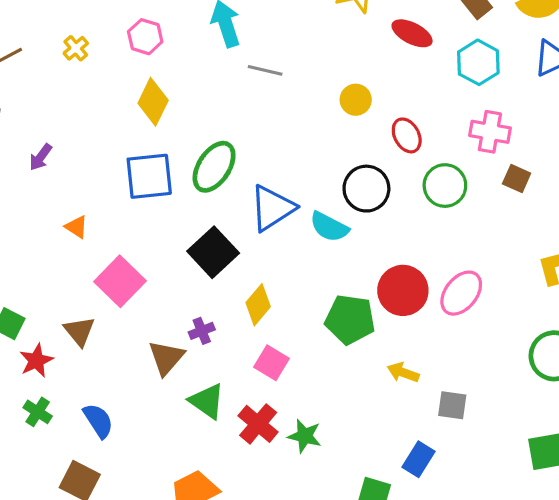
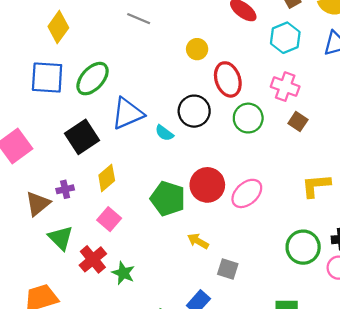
red ellipse: (407, 135) -> (228, 79), size x1.4
cyan semicircle: (329, 227) -> (164, 133), size x0.7

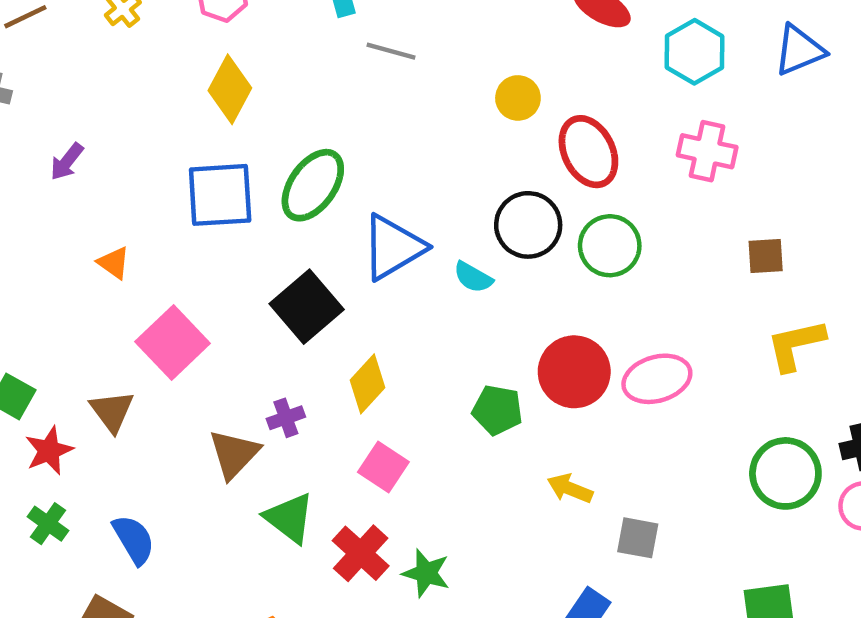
green circle: (248, 118) -> (610, 246), moved
brown square: (298, 122) -> (766, 256), moved, turned -30
pink ellipse: (247, 193) -> (657, 379), turned 32
green pentagon: (168, 199) -> (497, 410), size x0.7

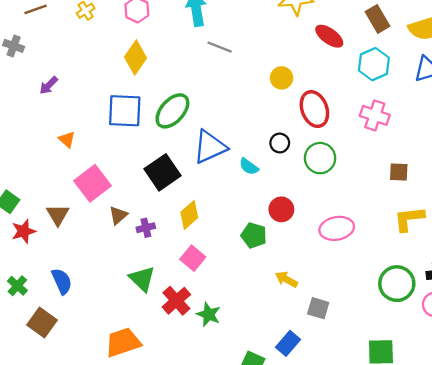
black circle: (528, 225) -> (280, 143), size x0.6
red circle: (574, 372) -> (281, 209), moved, size x0.7
brown triangle: (234, 454) -> (118, 215), moved, size x0.7
green cross: (48, 524) -> (17, 286), moved

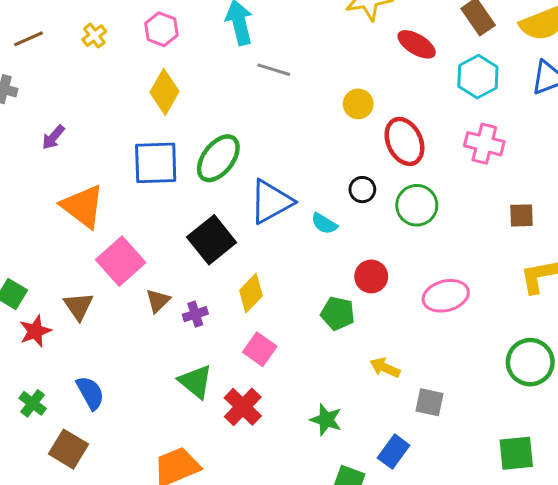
orange triangle: (67, 139) -> (83, 206), size x2.0
green star: (209, 314) -> (326, 420), moved

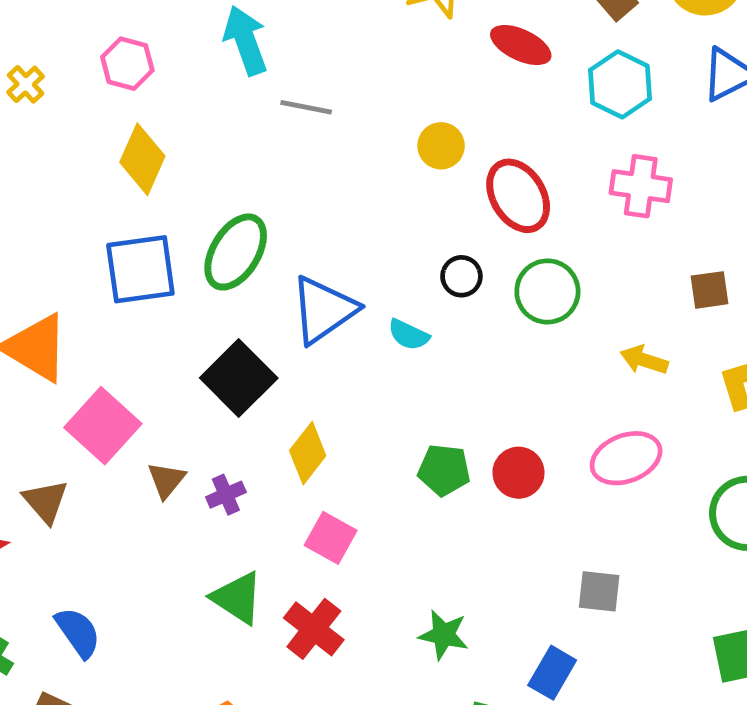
red circle: (371, 276) -> (518, 473), moved
pink ellipse: (446, 296) -> (626, 458), moved
yellow arrow: (385, 368) -> (644, 360), moved

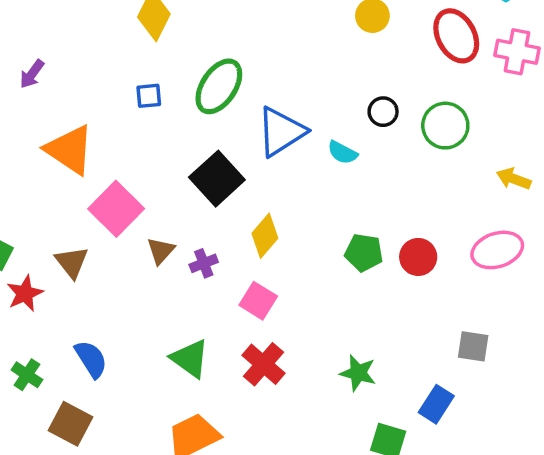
red ellipse: (518, 196) -> (456, 36), moved
blue square: (140, 269) -> (149, 96), size x0.5
pink square: (331, 538) -> (258, 301), moved
green triangle: (237, 598) -> (190, 359), moved

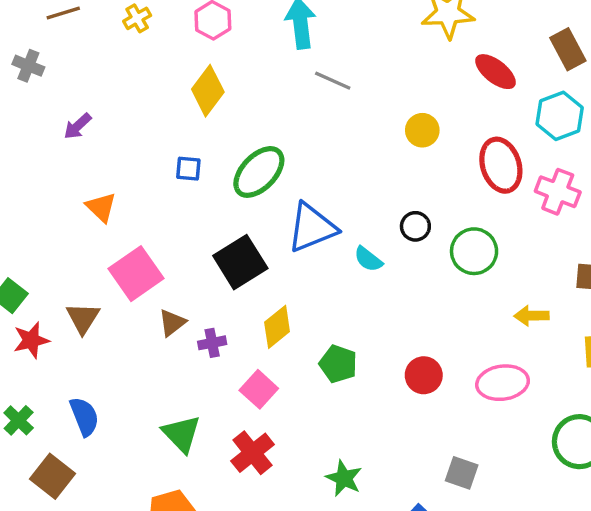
orange triangle: (70, 150) -> (101, 207), size x0.6
yellow arrow: (514, 179) -> (531, 316), turned -32
green pentagon: (364, 253) -> (338, 364), moved

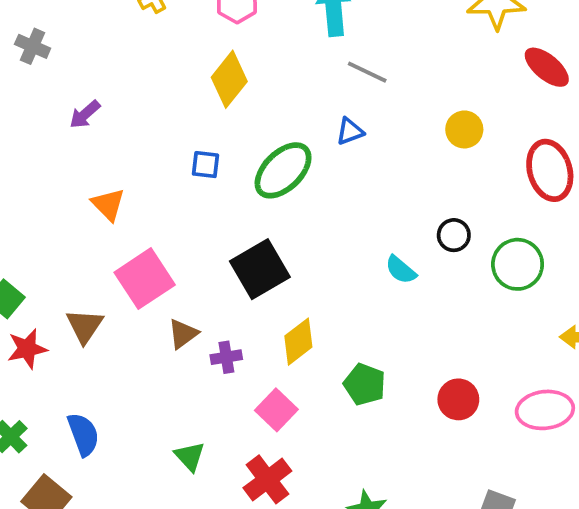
blue triangle: (312, 228) -> (350, 131), moved, size x0.5
green triangle: (181, 434) -> (190, 456), size x0.7

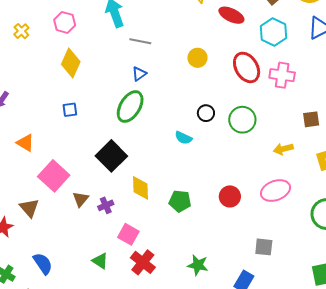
green ellipse: (283, 170) -> (130, 107), moved
yellow diamond: (298, 342) -> (141, 188), turned -40
pink square: (276, 410) -> (128, 234), moved

